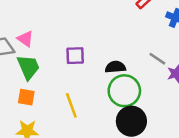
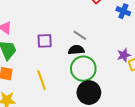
gray line: (157, 59) -> (80, 35), moved

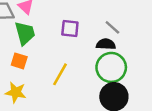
yellow line: (42, 80) -> (60, 74), turned 42

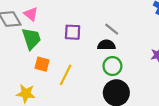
orange square: (19, 61) -> (42, 64), moved
green circle: (111, 67) -> (112, 66), size x0.7

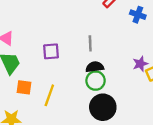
gray line: (112, 29) -> (90, 43), turned 56
black semicircle: (106, 45) -> (95, 67), moved

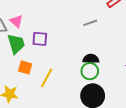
gray line: (90, 43) -> (90, 23), moved, turned 64
purple square: (51, 51) -> (40, 39), moved

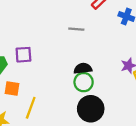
gray line: (90, 23) -> (76, 29), turned 32
yellow line: (47, 78) -> (31, 108), moved

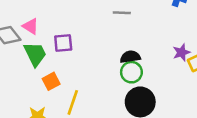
orange square: (12, 88) -> (51, 81), turned -35

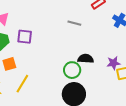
black semicircle: (130, 57) -> (86, 59), moved

